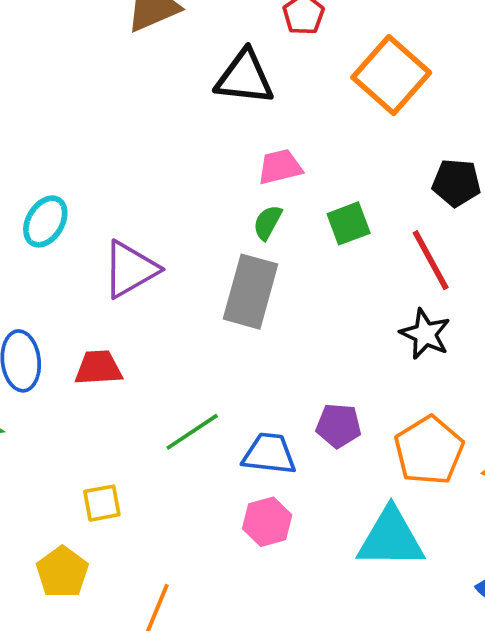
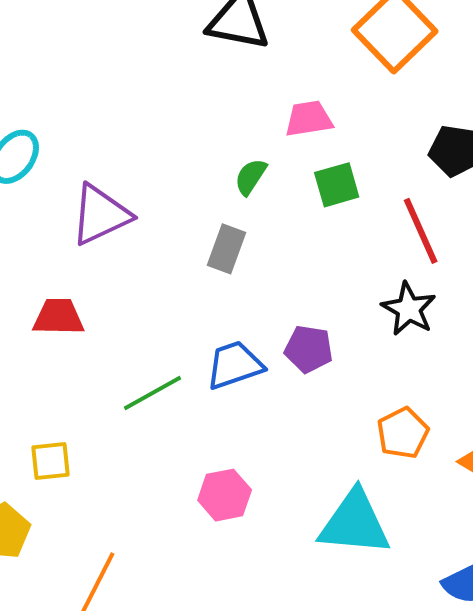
pink trapezoid: (280, 167) -> (309, 119), moved
gray rectangle: (251, 292) -> (227, 249), size x0.6
purple pentagon: (338, 426) -> (309, 349), moved
orange pentagon: (429, 450) -> (403, 433), size x0.7
blue trapezoid: (269, 454) -> (235, 365), moved, turned -30

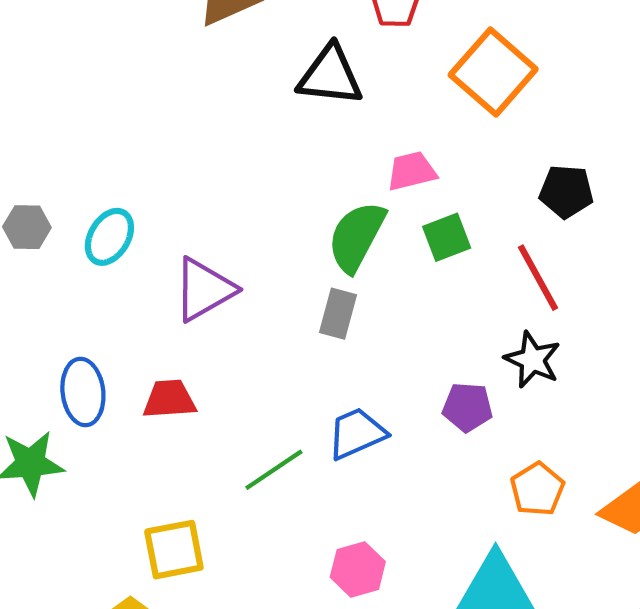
green semicircle: (251, 177) -> (356, 237), size x1.8
purple pentagon: (309, 349) -> (467, 407), moved
yellow square: (50, 461) -> (174, 550), size x1.4

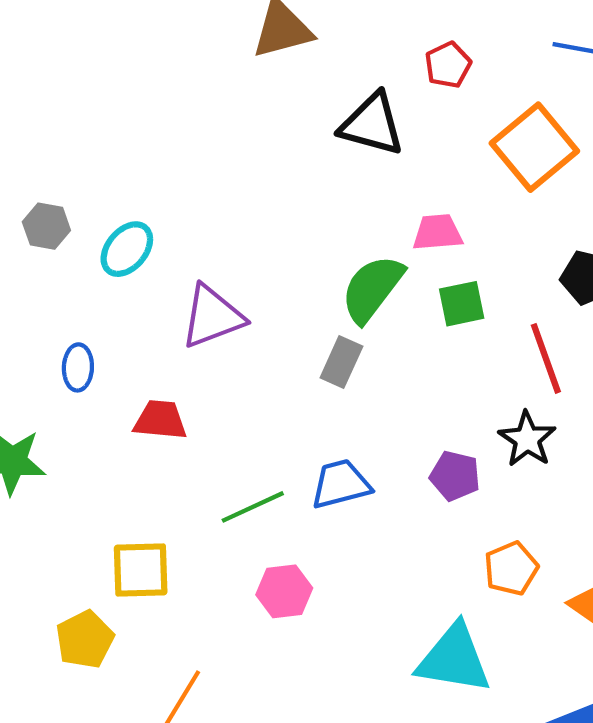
blue ellipse: (83, 392) -> (78, 367), moved, size x0.7
pink hexagon: (358, 569) -> (284, 591), moved

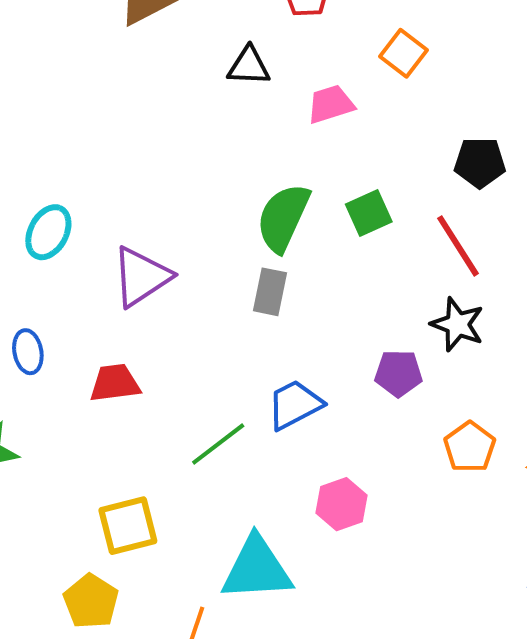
black triangle: (372, 124) -> (249, 66), size x0.7
orange square: (534, 147) -> (403, 53), size x0.6
pink trapezoid: (437, 232) -> (331, 104), moved
pink hexagon: (284, 591) -> (342, 504), moved
cyan triangle: (454, 659) -> (257, 569), moved

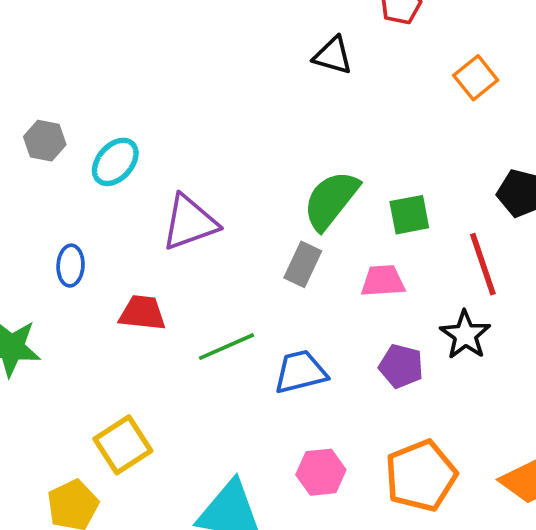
pink trapezoid: (331, 104) -> (383, 281), moved
green line: (218, 444) -> (227, 347), moved
orange pentagon: (470, 447) -> (421, 476), moved, size x1.5
yellow square: (128, 526) -> (123, 445), turned -32

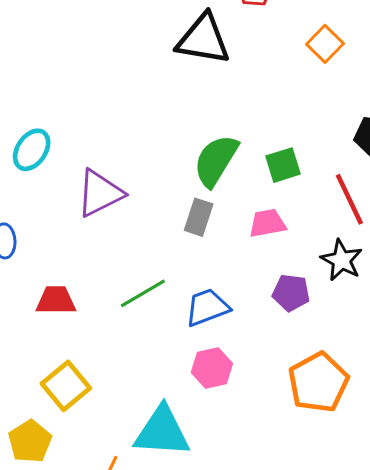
black triangle: (333, 55) -> (203, 39), size x1.6
red trapezoid: (142, 313) -> (56, 300), moved
pink hexagon: (321, 472) -> (212, 368), moved

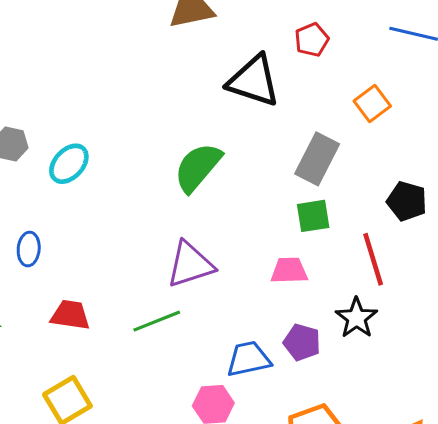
green semicircle: (216, 161) -> (198, 167), moved
purple triangle: (100, 193) -> (190, 264), moved
gray rectangle: (199, 217) -> (317, 159), moved, size x1.4
blue trapezoid: (207, 307) -> (249, 359), moved

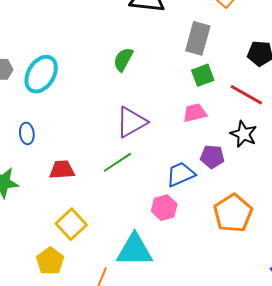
cyan ellipse: (69, 164) -> (41, 74), size x1.4
green semicircle: (198, 167) -> (123, 59), size x0.7
red line: (373, 259) -> (246, 95), turned -32

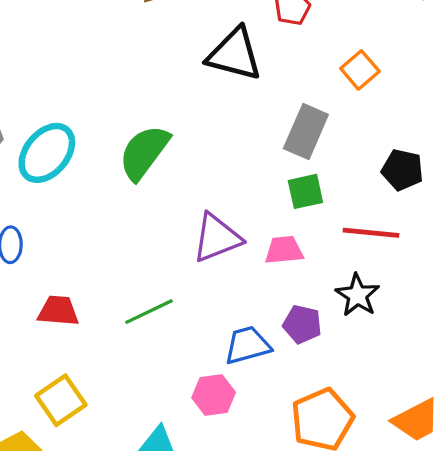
green semicircle: (123, 59) -> (144, 152), moved, size x1.5
red line: (246, 95) -> (371, 233), turned -32
purple triangle: (131, 122) -> (217, 238), moved

